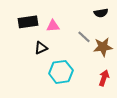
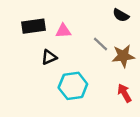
black semicircle: (101, 13) -> (121, 15), turned 40
red arrow: (104, 78) -> (124, 93), turned -49

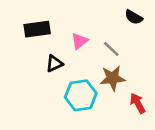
pink triangle: (63, 31) -> (79, 41), moved, turned -35
brown star: (123, 56) -> (113, 78), moved

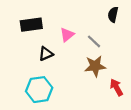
black semicircle: (134, 17) -> (113, 15), turned 72
cyan hexagon: (81, 95) -> (39, 90), moved

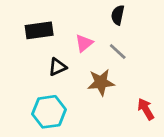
black semicircle: (113, 15) -> (118, 15), moved
brown star: (95, 66) -> (101, 82), moved

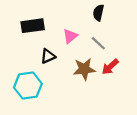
red arrow: (146, 109) -> (110, 67), moved, turned -102
cyan hexagon: (49, 112) -> (28, 86), moved

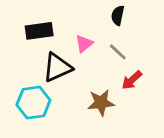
black triangle: (48, 56) -> (57, 67), size x1.6
brown star: (84, 69) -> (101, 103), moved

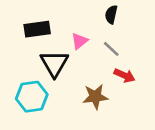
black triangle: (57, 67) -> (54, 64), turned -36
red arrow: (132, 80) -> (124, 75), turned -114

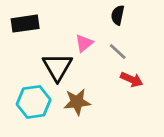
black rectangle: (37, 29) -> (25, 24), moved
brown star: (95, 97) -> (77, 102), moved

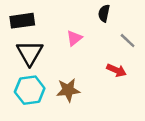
gray line: (118, 52) -> (128, 41), moved
black triangle: (57, 67) -> (30, 53), moved

